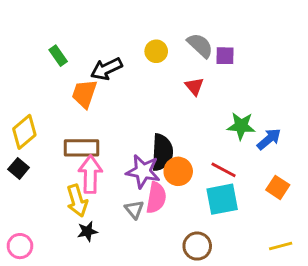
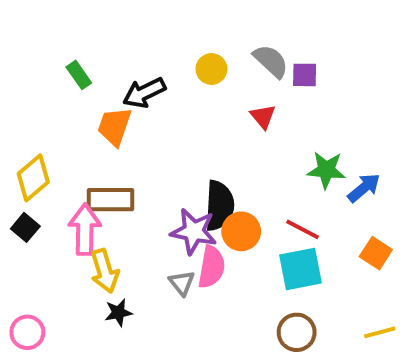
pink arrow: (90, 174) -> (85, 229), moved
brown circle: (197, 246) -> (297, 332), moved

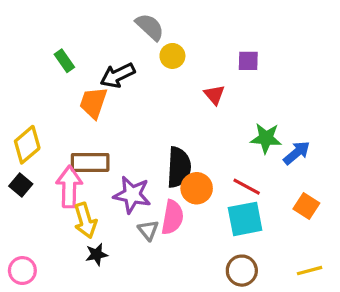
gray semicircle: (271, 61) -> (150, 27), moved
purple star: (194, 231) -> (132, 195), moved

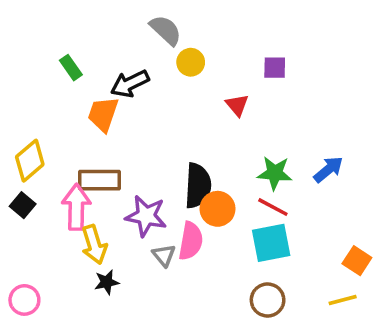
green star: (266, 138) -> (275, 173), moved
orange square: (306, 206) -> (357, 261), moved

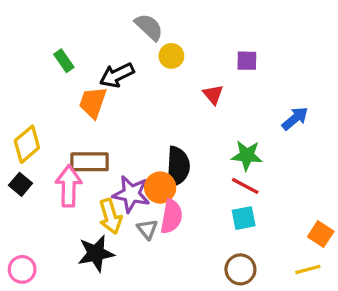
blue arrow: (328, 169) -> (295, 119), moved
orange circle: (217, 209) -> (160, 188), moved
cyan square: (271, 243) -> (244, 218), size x0.7
yellow arrow: (94, 245) -> (110, 216), moved
black star: (107, 282) -> (96, 253), size x1.6

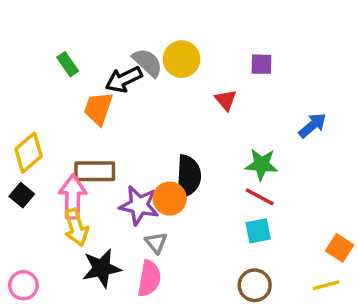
gray semicircle: (149, 27) -> (148, 63), moved
yellow circle: (171, 56) -> (182, 59), size x1.4
yellow arrow: (110, 216) -> (76, 227), moved
pink semicircle: (171, 216) -> (149, 278), moved

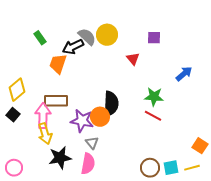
cyan square: (258, 231) -> (171, 168), moved

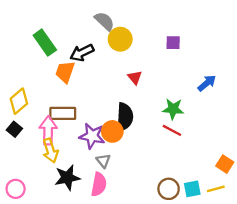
gray semicircle: (87, 37) -> (104, 21), moved
green rectangle: (40, 38) -> (45, 43), size x1.6
red triangle: (133, 59) -> (135, 77), moved

